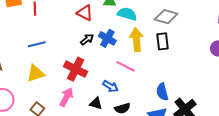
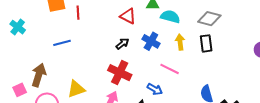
black arrow: (87, 39) -> (122, 44), moved
yellow arrow: (136, 40) -> (180, 42), size x0.7
blue line: (37, 44) -> (62, 43), moved
yellow triangle: (36, 73) -> (76, 89), moved

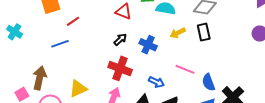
red line: (78, 13) -> (73, 21), moved, turned 64
blue cross: (151, 41) -> (148, 45), moved
yellow arrow: (180, 42) -> (178, 33), turned -105
pink line: (170, 69) -> (185, 69), moved

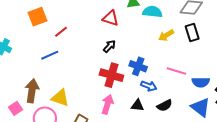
blue cross: (148, 45) -> (138, 66), moved
blue semicircle: (209, 82) -> (201, 82), turned -66
yellow triangle: (78, 89) -> (60, 98), moved, turned 48

